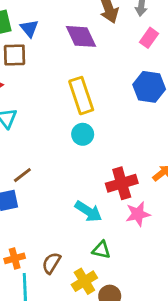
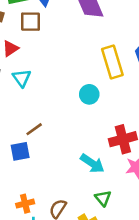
yellow rectangle: (81, 96) -> (112, 62), moved
green triangle: (101, 250) -> (103, 198), turned 36

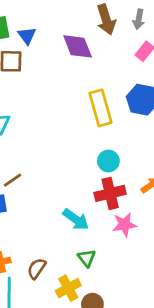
cyan circle: (89, 94) -> (108, 161), moved

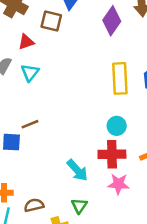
purple diamond: (78, 46) -> (112, 21), turned 44
brown semicircle: (37, 268) -> (34, 205), turned 30

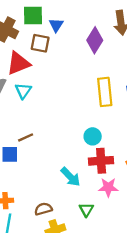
red triangle: (26, 42) -> (18, 63), size x1.6
cyan circle: (117, 126) -> (93, 136), moved
brown semicircle: (34, 205) -> (43, 209), moved
green triangle: (79, 206) -> (86, 210), moved

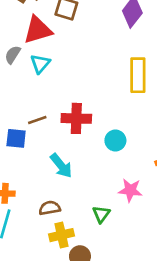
cyan circle: (93, 136) -> (115, 141), moved
red cross: (101, 161) -> (76, 118), moved
cyan arrow: (70, 177) -> (61, 166), moved

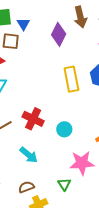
red cross: (76, 118) -> (33, 119), turned 35
pink star: (130, 190) -> (82, 163), size x1.4

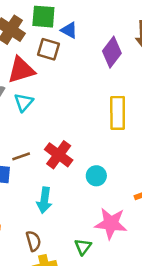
blue triangle: (23, 24) -> (69, 30), turned -40
cyan arrow: (29, 155) -> (44, 200), turned 48
brown semicircle: (26, 187) -> (33, 241), turned 84

